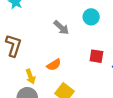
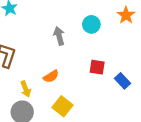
gray arrow: (61, 28) -> (59, 36), turned -147

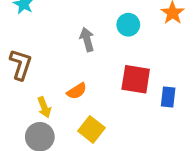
red square: (97, 67) -> (136, 79), size x1.5
blue rectangle: (123, 81) -> (168, 97), turned 49

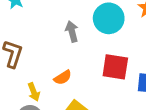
cyan circle: (128, 25) -> (109, 18), size x1.5

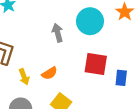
yellow arrow: (34, 92) -> (24, 77), moved

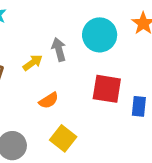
yellow arrow: (24, 77) -> (33, 63), moved, turned -105

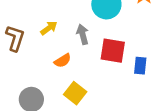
gray arrow: (59, 49) -> (83, 34), moved

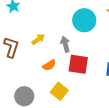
red square: (113, 51) -> (78, 64), moved

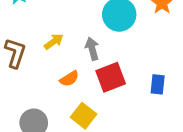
red square: (78, 64) -> (111, 77), turned -30

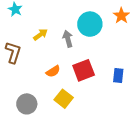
yellow arrow: (54, 42) -> (40, 35), moved
gray arrow: (92, 49) -> (68, 39), moved

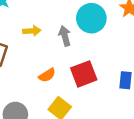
yellow arrow: (40, 35) -> (32, 31), turned 32

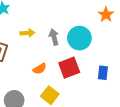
cyan circle: (91, 18) -> (79, 38), moved

